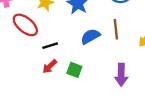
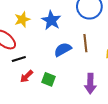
black line: (50, 46) -> (19, 59), moved

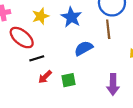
brown line: (85, 43) -> (108, 29), moved
green square: (49, 79) -> (68, 80), turned -32

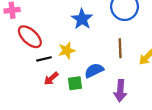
yellow star: (41, 16) -> (67, 50), moved
brown line: (108, 29) -> (120, 48), moved
blue semicircle: (84, 48) -> (94, 70), moved

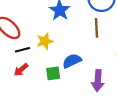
brown line: (120, 48) -> (96, 28), moved
red arrow: (51, 78) -> (21, 70), moved

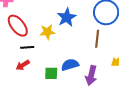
yellow star: (45, 41) -> (47, 32), moved
purple arrow: (98, 81) -> (91, 75), moved

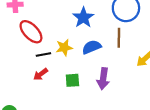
yellow star: (47, 32) -> (64, 48), moved
blue semicircle: (70, 65) -> (92, 47), moved
purple arrow: (91, 75) -> (103, 79), moved

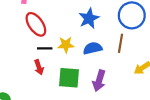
red arrow: (41, 74) -> (39, 67), turned -80
green square: (72, 80) -> (69, 78), size x1.5

